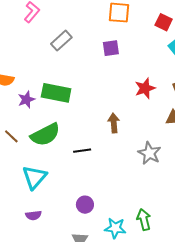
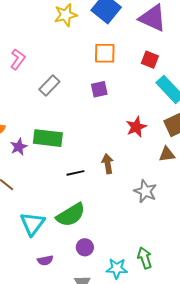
green semicircle: (45, 135) -> (71, 215), moved
black line: (82, 151) -> (75, 173), moved
purple semicircle: (33, 215) -> (45, 260), moved

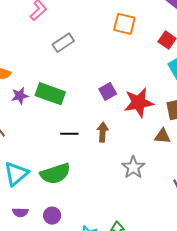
purple square: (99, 89) -> (108, 91), moved, turned -30
red star: (136, 127) -> (139, 103), size x1.4
purple circle: (85, 247) -> (52, 216), moved

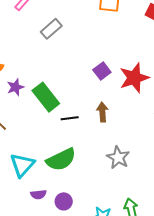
green rectangle: (50, 94) -> (46, 97), moved, turned 40
gray star: (133, 167) -> (118, 157), moved
purple semicircle: (20, 212) -> (38, 194), moved

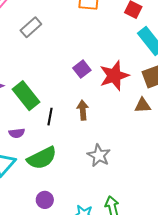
black line: (70, 118) -> (50, 117), turned -72
purple semicircle: (38, 194) -> (17, 133), moved

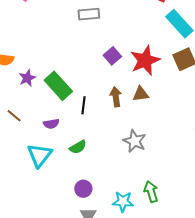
gray rectangle: (31, 27) -> (89, 14), moved, turned 40
brown triangle: (143, 105) -> (141, 94), moved
green semicircle: (42, 158) -> (78, 147), size x0.6

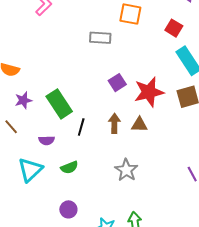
purple star: (27, 78) -> (23, 100), moved

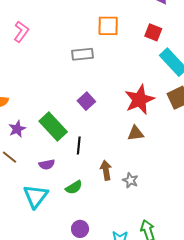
purple square: (117, 83) -> (86, 101), moved
brown arrow: (114, 123) -> (106, 170), moved
gray star: (126, 170) -> (130, 180), size x0.7

